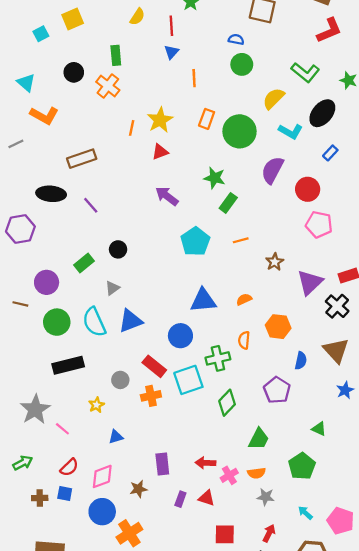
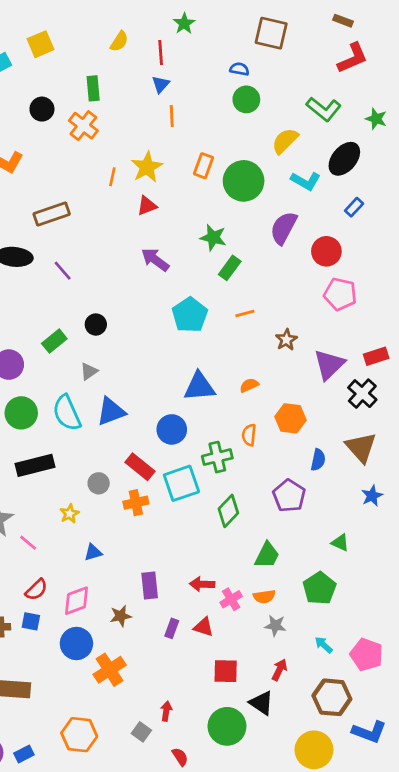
orange line: (194, 78) -> (172, 116), moved

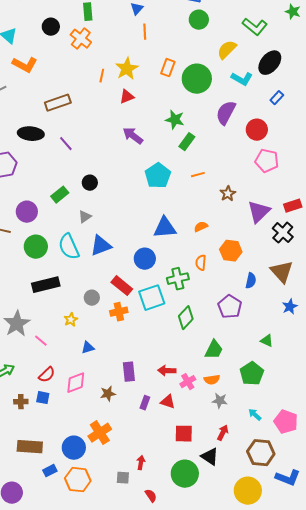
green star: (376, 119) -> (293, 12), moved
blue circle: (76, 643) -> (74, 448), moved
gray square: (141, 732) -> (123, 478), turned -32
blue rectangle: (24, 754) -> (50, 471), moved

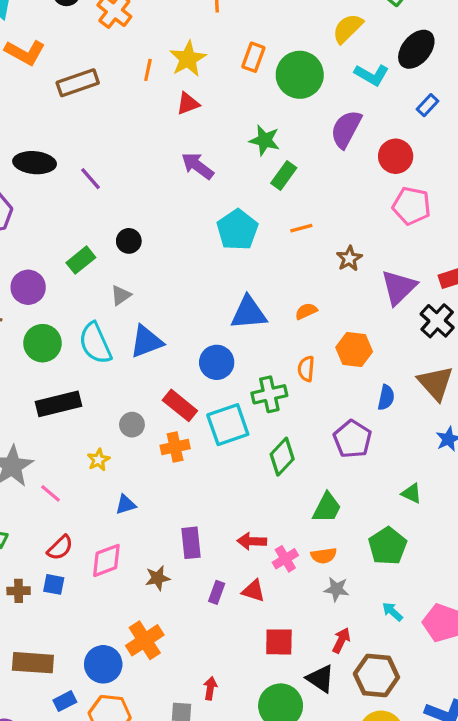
brown rectangle: (58, 103) -> (78, 83), moved
brown hexagon: (261, 453) -> (376, 675), moved

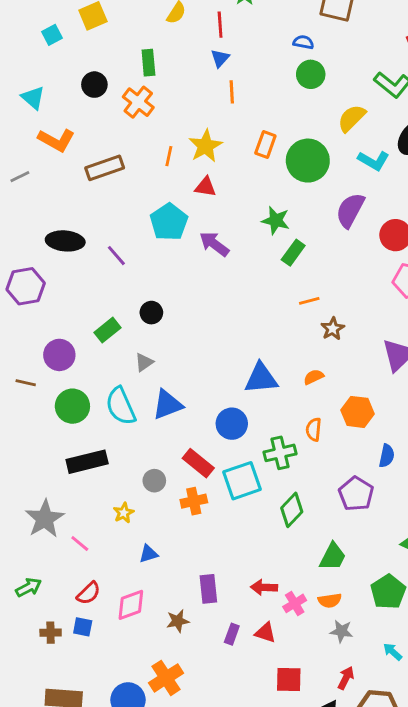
red triangle: (188, 104) -> (205, 187), turned 30
cyan pentagon: (237, 230) -> (169, 222), moved
brown star: (349, 258) -> (333, 329), moved

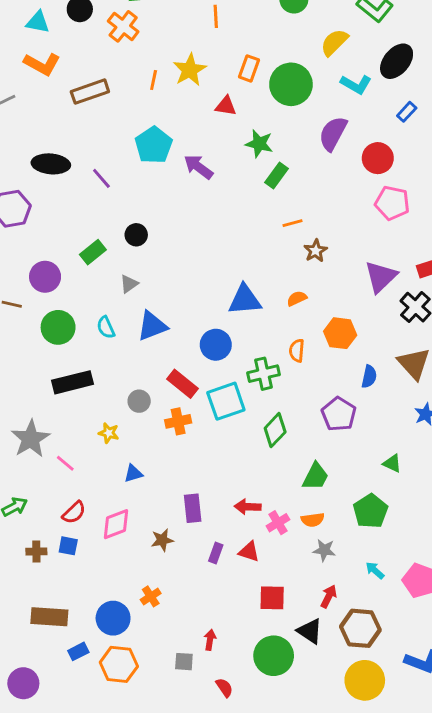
cyan triangle: (33, 98) -> (38, 22), moved, turned -30
red triangle: (205, 187) -> (226, 106), moved
cyan semicircle: (121, 406) -> (106, 327), size x0.6
yellow star: (124, 513) -> (109, 433), turned -30
orange cross: (166, 678) -> (151, 596), size x0.6

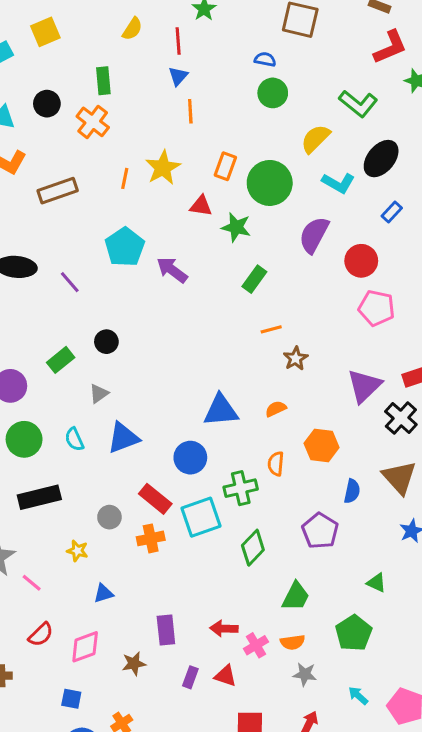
green star: (259, 144) -> (236, 227), moved
blue square: (68, 546) -> (71, 699), moved

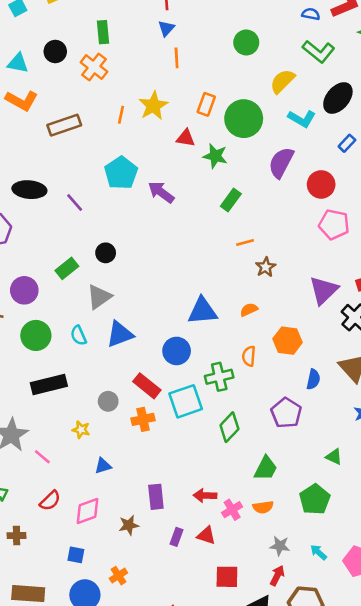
blue semicircle: (265, 59) -> (311, 14), moved
gray triangle: (99, 394) -> (99, 297), size x1.5
gray star: (305, 674) -> (280, 546), moved

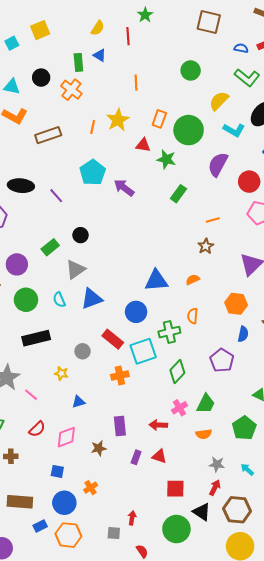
blue triangle: (166, 28) -> (100, 55), moved, turned -40
orange line: (245, 243) -> (213, 220), moved
orange hexagon: (288, 341) -> (236, 304), moved
orange cross: (143, 419) -> (120, 376), moved
pink cross: (232, 510) -> (179, 408), moved

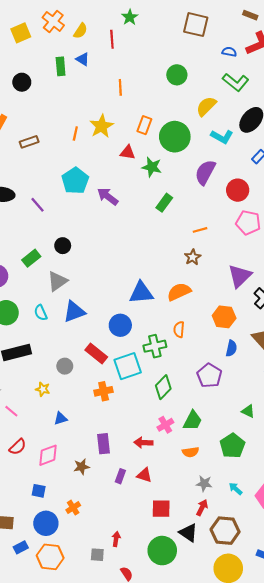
orange cross: (71, 90) -> (53, 21), moved
brown rectangle: (48, 135) -> (29, 142), size x0.7
orange semicircle: (193, 280) -> (179, 292), size x1.6

